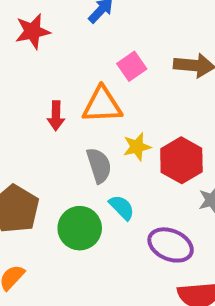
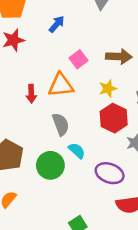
yellow star: (137, 147) -> (108, 89), moved

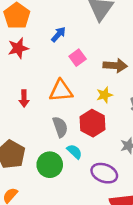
pink square: (79, 59) -> (78, 58), moved
red arrow: (31, 94) -> (24, 98), moved
red hexagon: (114, 118) -> (92, 123), moved

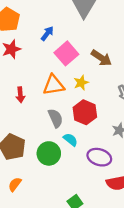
pink square: (78, 58) -> (66, 53), size x1.5
brown arrow: (115, 66) -> (101, 58), turned 35
yellow star: (104, 95) -> (81, 83), moved

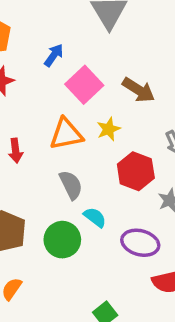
red hexagon: (85, 112) -> (136, 171), moved

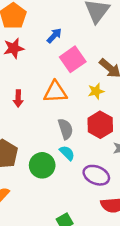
yellow star: (108, 129) -> (96, 91), moved
gray semicircle: (71, 185) -> (65, 129), moved

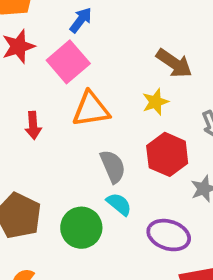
pink square: (73, 59) -> (68, 62), moved

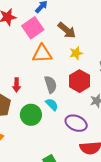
brown arrow: (174, 63) -> (67, 30), moved
red arrow: (33, 125) -> (17, 85), moved

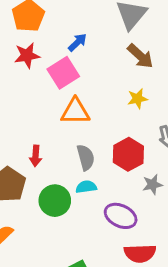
brown arrow: (67, 30) -> (140, 56), moved
yellow star: (76, 53) -> (138, 99), moved
cyan semicircle: (52, 104) -> (86, 187), turned -56

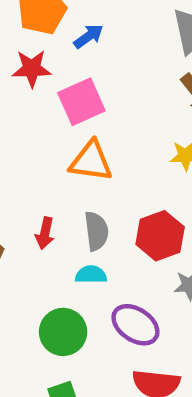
blue arrow: (77, 42) -> (89, 36), moved
red arrow: (36, 156) -> (45, 233), moved
green circle: (55, 201) -> (63, 332), moved

